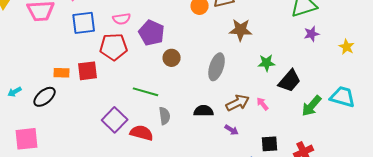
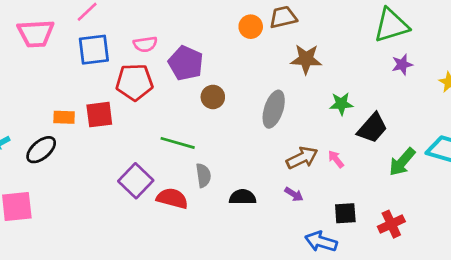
black semicircle: (204, 111) -> (243, 197), moved

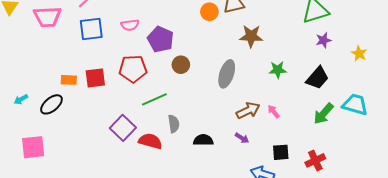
red pentagon: (134, 82) -> (133, 69), moved
black trapezoid: (372, 128) -> (317, 78), moved
green line: (178, 143) -> (154, 99), turned -40

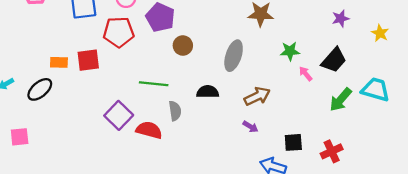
red pentagon: (133, 69) -> (119, 32), moved
green line: (154, 99) -> (154, 84), turned 30
pink arrow: (274, 112) -> (306, 74), moved
black semicircle: (203, 140) -> (208, 92), moved
pink square: (33, 147) -> (20, 137), size x0.7

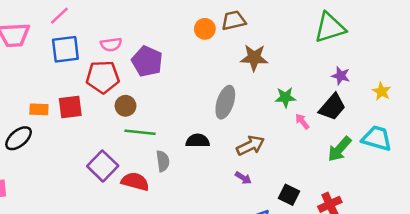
purple star: (341, 18) -> (341, 76), moved, turned 30
yellow star: (380, 33) -> (382, 91), moved
brown circle: (183, 46) -> (126, 106), moved
black square: (293, 142) -> (289, 195), turned 30

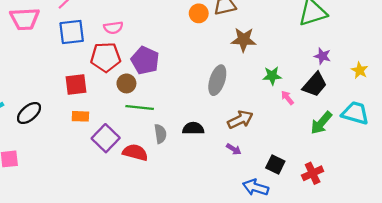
purple pentagon: (147, 61) -> (145, 60), moved
orange rectangle: (39, 109) -> (80, 116), moved
black semicircle: (198, 141) -> (193, 128), moved

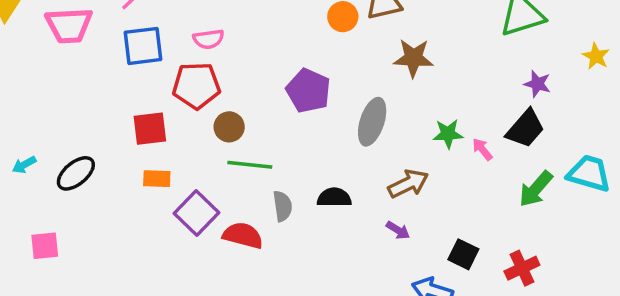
purple pentagon: (145, 60) -> (308, 91), moved
yellow star: (360, 70) -> (596, 56), moved
green star: (272, 76) -> (448, 134), moved

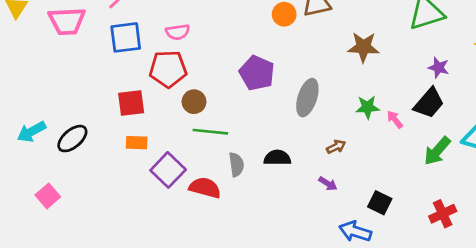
brown star: (413, 58) -> (363, 47), moved
cyan arrow: (24, 165) -> (31, 132), size x1.5
brown arrow: (408, 184) -> (336, 147), size x0.6
pink square: (45, 246) -> (48, 196), turned -35
red cross: (522, 268) -> (443, 214), moved

